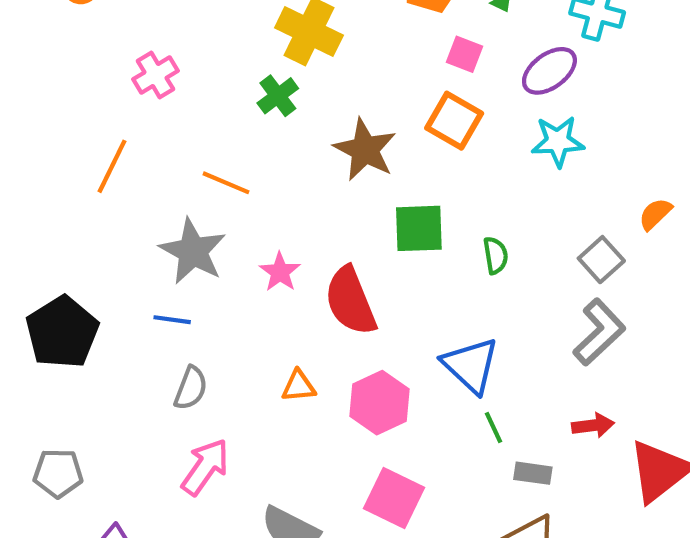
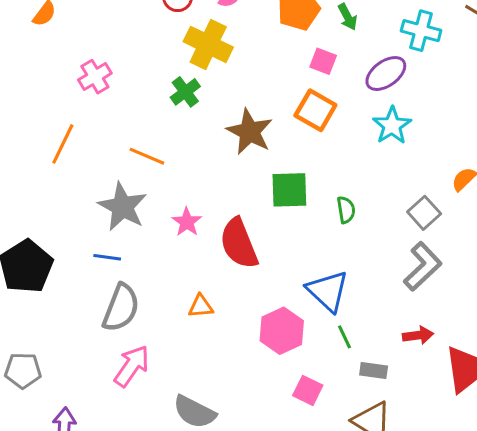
cyan star: (558, 141) -> (392, 126), turned -30
gray semicircle: (191, 388) -> (121, 308), size x1.5
pink hexagon: (379, 403) -> (282, 331), moved
pink square: (394, 498) -> (308, 390), moved, size x0.7

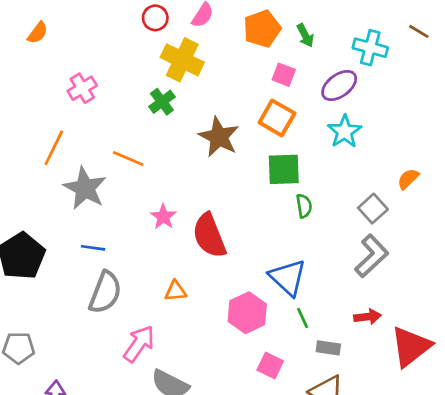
green square: (289, 190) -> (284, 169), moved
gray star: (122, 207) -> (85, 188), moved
pink arrow: (132, 366) -> (139, 344), moved

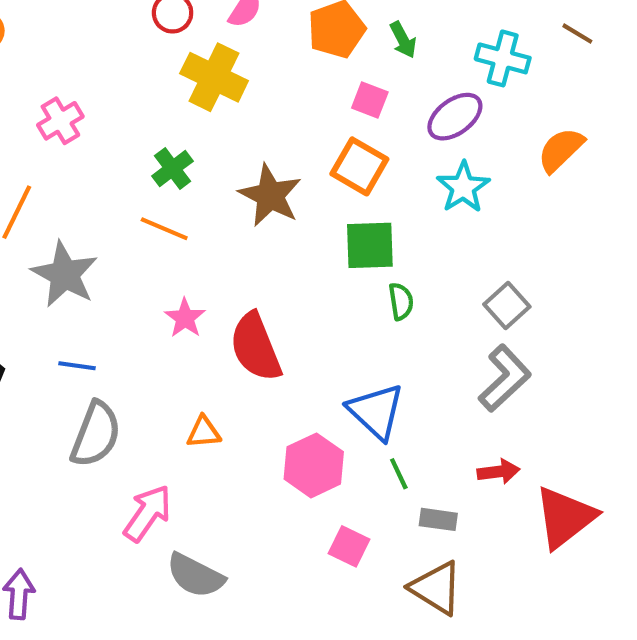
green cross: (162, 102) -> (173, 169), moved
orange line: (128, 159) -> (164, 229), moved
orange semicircle: (408, 179) -> (561, 150), moved, size x1.4

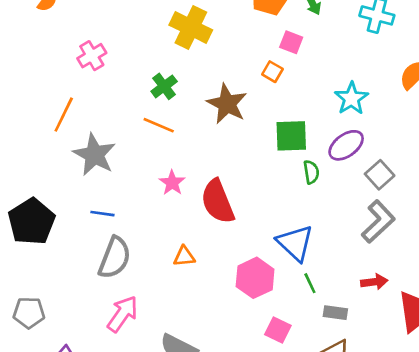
purple ellipse: (455, 117) -> (346, 145), moved
orange square: (359, 166) -> (272, 72), moved, size x0.6
pink arrow: (148, 513) -> (123, 314), moved

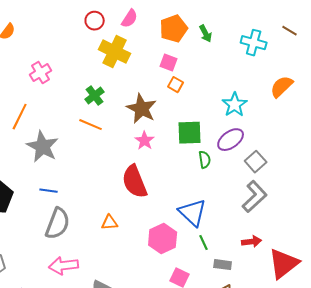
pink square: (291, 42) -> (169, 63), moved
pink star: (172, 183) -> (145, 141), moved
pink arrow: (123, 314) -> (64, 266), turned -132

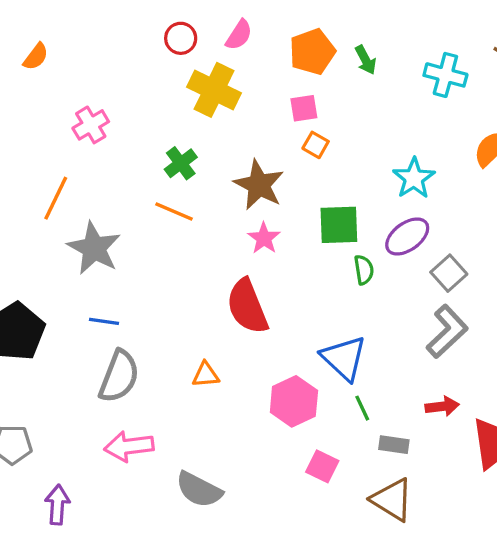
pink square: (169, 63) -> (304, 108), turned -30

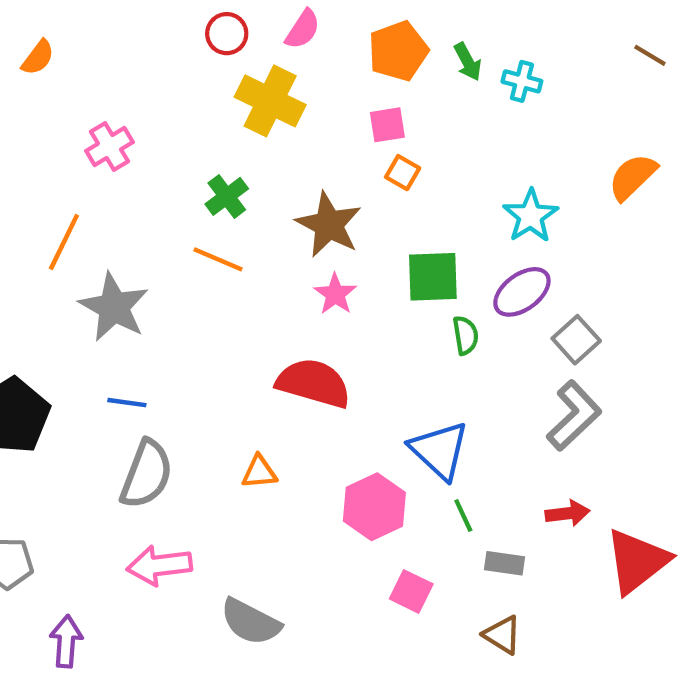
cyan cross: (445, 75) -> (522, 81), moved, size x0.7
red semicircle: (247, 306) -> (314, 383), turned 128
brown triangle: (392, 500) -> (502, 635), size x0.7

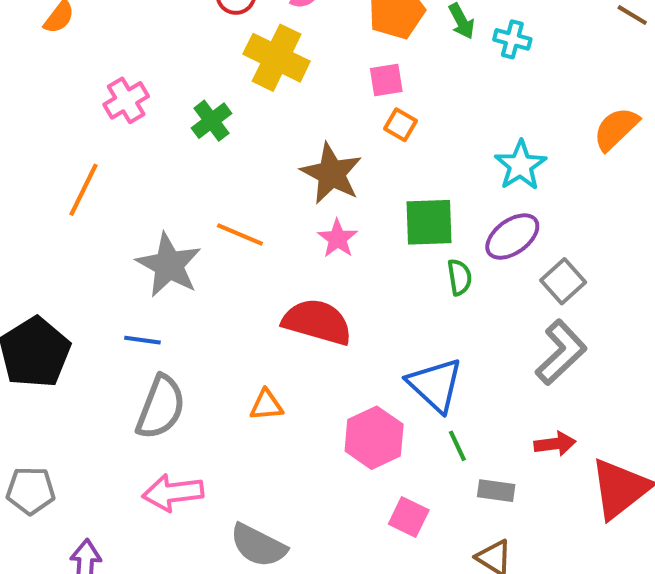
green cross: (227, 196) -> (212, 121), moved
orange line: (218, 259) -> (240, 234), moved
gray star: (114, 307) -> (169, 265), moved

